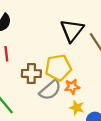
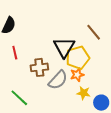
black triangle: (72, 30) -> (64, 47), moved
yellow pentagon: (58, 68) -> (78, 58), moved

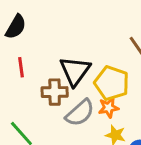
black triangle: (64, 47) -> (75, 71), moved
yellow pentagon: (78, 58) -> (112, 83), turned 30

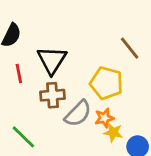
black triangle: (75, 71) -> (52, 60), moved
orange star: (109, 108) -> (104, 118), moved

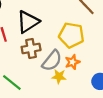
black triangle: (52, 60) -> (28, 22), turned 30
yellow star: (113, 133) -> (59, 76), moved

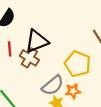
brown cross: (31, 48) -> (29, 58), moved, turned 30

